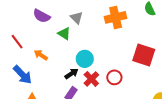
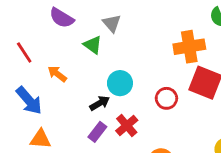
orange cross: (116, 17) -> (189, 47), moved
red circle: (114, 77) -> (166, 98), moved
red cross: (91, 79) -> (127, 126), moved

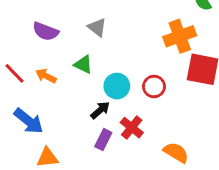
green triangle: (93, 45) -> (83, 64), moved
orange arrow: (57, 74) -> (46, 76), moved
red circle: (166, 98) -> (154, 86), moved

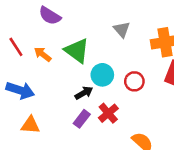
gray triangle: (97, 27) -> (122, 29), moved
green triangle: (83, 64) -> (77, 51), size x1.5
blue arrow: (29, 121) -> (20, 90), turned -32

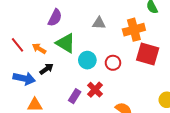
purple semicircle: (50, 16) -> (55, 18), moved, turned -90
gray triangle: (122, 29) -> (99, 23), turned -40
black arrow: (84, 93) -> (47, 69), moved

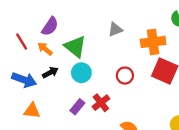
purple semicircle: (55, 18) -> (50, 26), moved
gray triangle: (99, 23) -> (115, 29), turned -32
cyan circle: (87, 60) -> (81, 73), moved

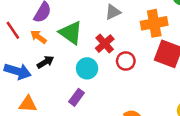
cyan circle: (81, 73) -> (87, 68), moved
red cross: (101, 103) -> (105, 44), moved

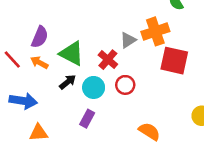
gray triangle: (113, 12) -> (128, 40), moved
red circle: (126, 61) -> (125, 85), moved
black arrow: (45, 62) -> (68, 82), moved

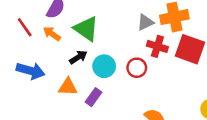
red cross: (108, 60) -> (157, 46), moved, turned -30
orange triangle: (39, 133) -> (68, 87), moved

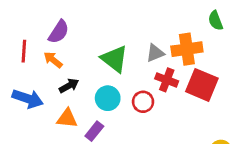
red line: (25, 27) -> (24, 51), turned 36
green triangle: (86, 29) -> (115, 59), moved
black arrow: (78, 57) -> (69, 86), moved

